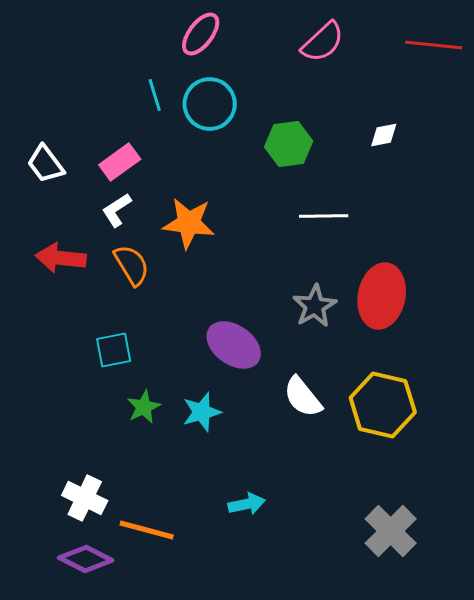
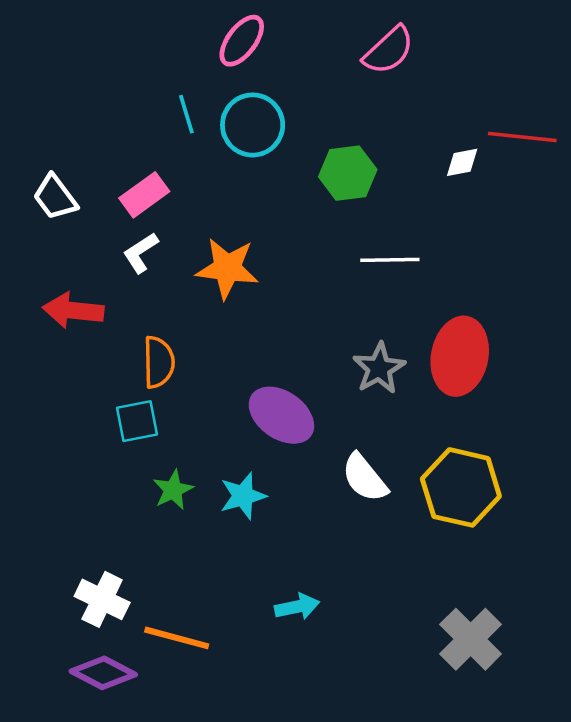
red line: (434, 45) -> (522, 137), moved
orange semicircle: (132, 265) -> (159, 362), moved, turned 30

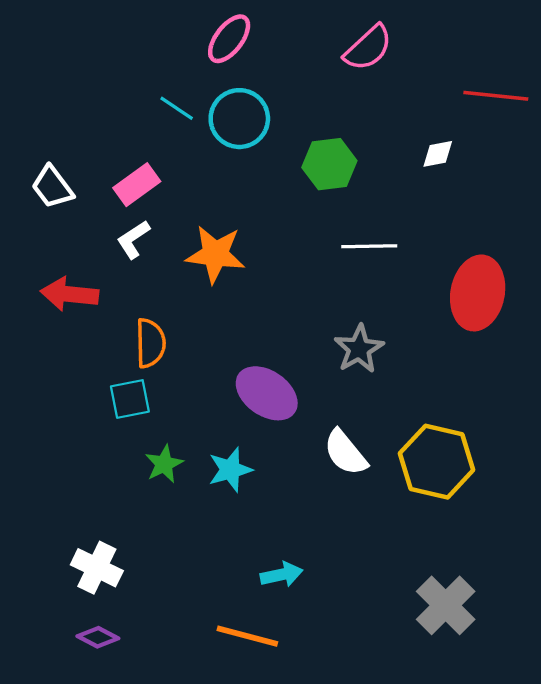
cyan line: (186, 114) -> (177, 108), turned -39
red line: (522, 137) -> (496, 96), moved
red ellipse: (460, 356) -> (478, 293), moved
orange line: (177, 638) -> (247, 636), moved
purple diamond: (103, 673) -> (98, 637), size x0.7

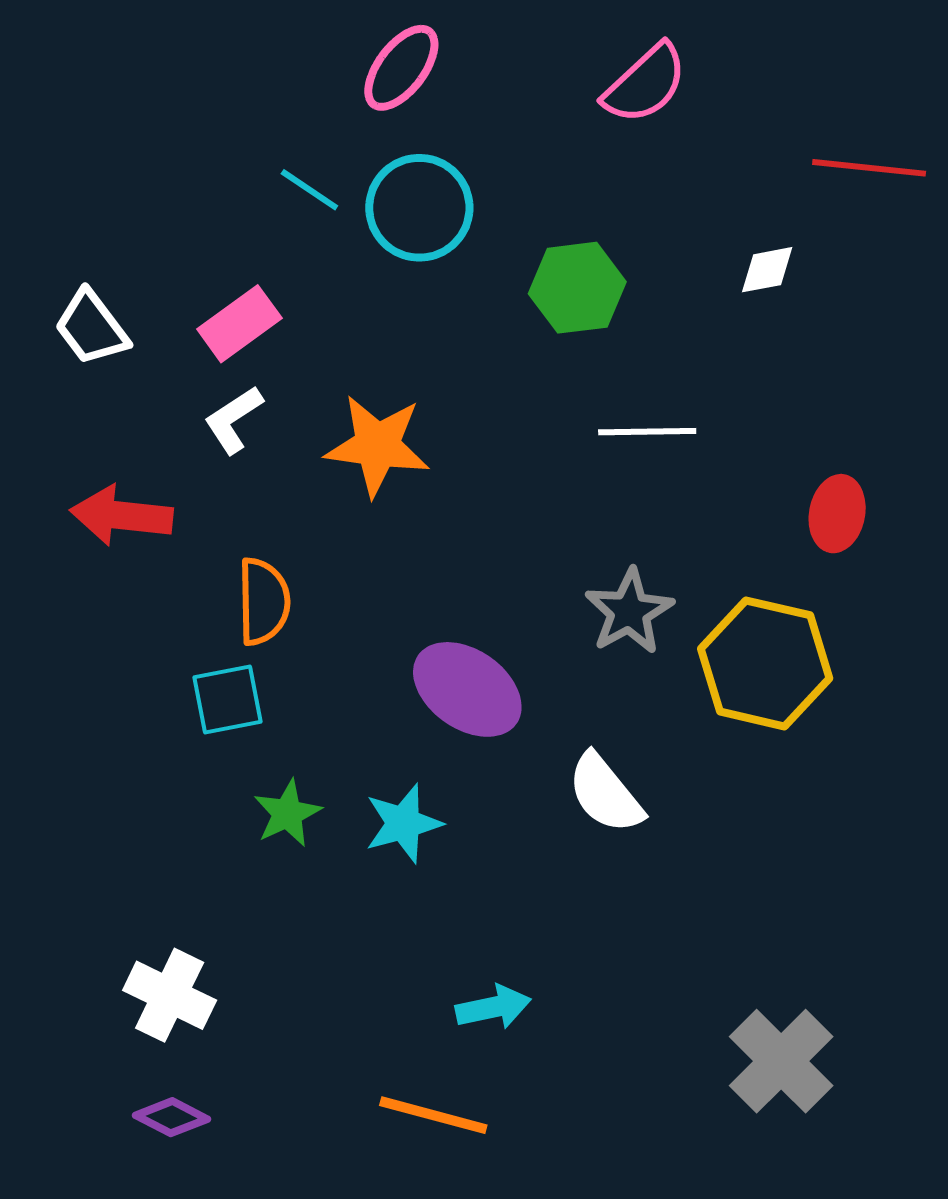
red ellipse: (478, 293) -> (837, 514), size x0.6
yellow hexagon: (437, 462) -> (765, 663), moved

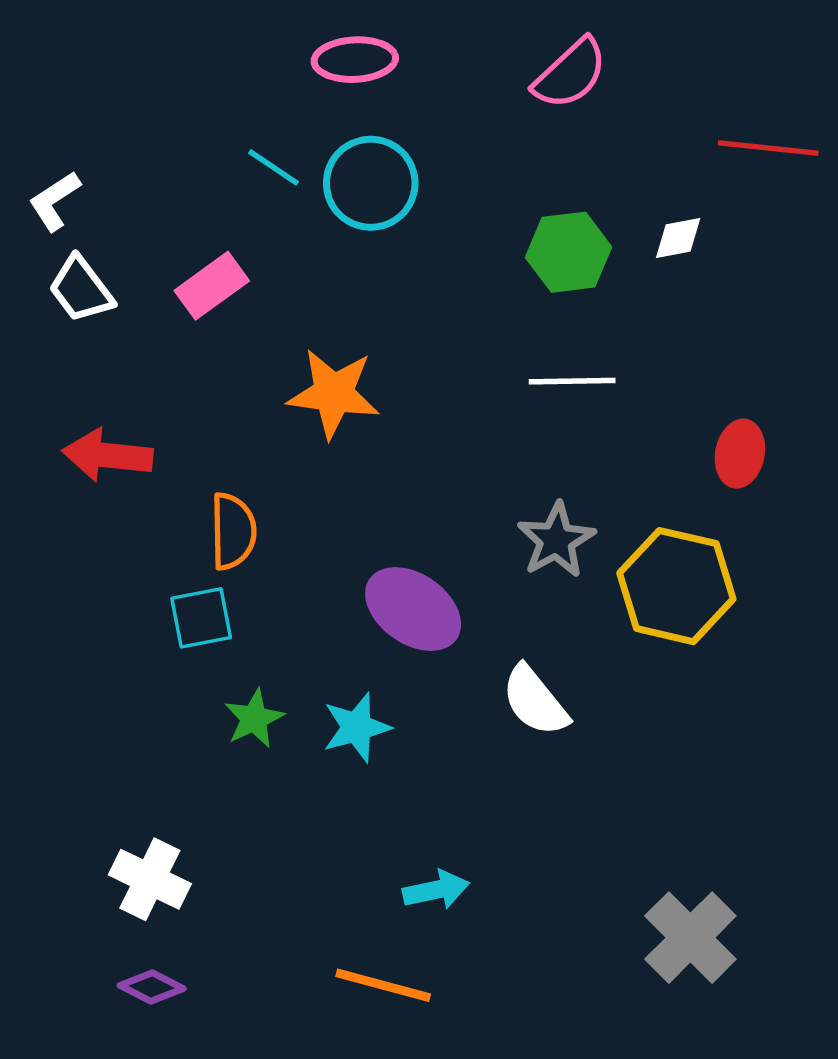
pink ellipse: (401, 68) -> (355, 60), turned 50
green hexagon: (577, 288) -> (569, 252), moved
white L-shape: (233, 420) -> (55, 201), moved

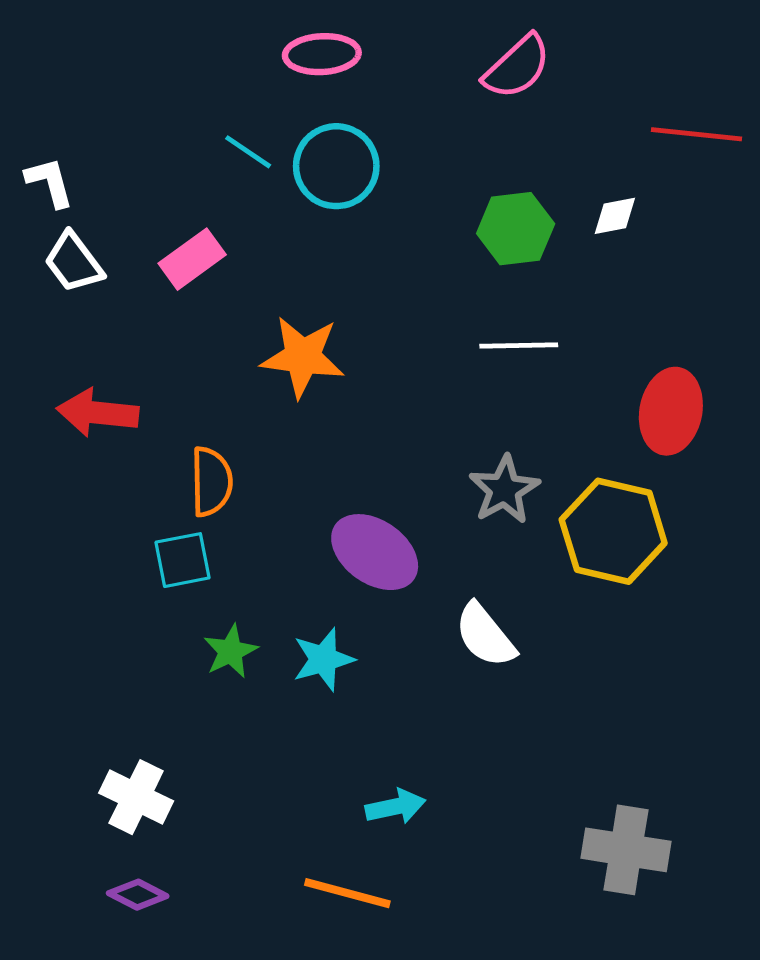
white L-shape: (55, 201) -> (50, 182), turned 108
red ellipse: (740, 454) -> (671, 411), size x1.4
gray cross: (690, 938) -> (626, 850), turned -36

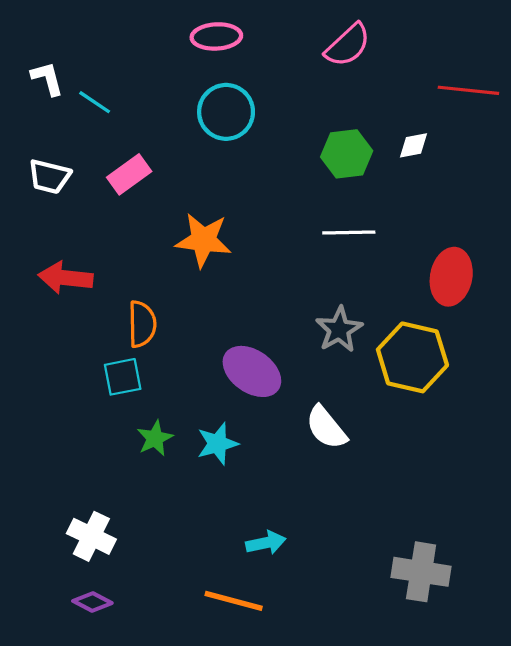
cyan line: (248, 152) -> (95, 102), moved
white L-shape: (50, 182) -> (47, 78), moved
white trapezoid: (74, 262) -> (49, 177), turned -39

